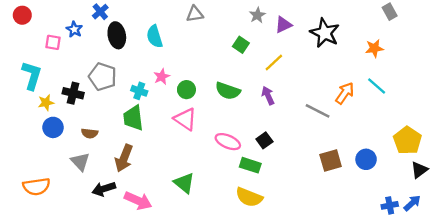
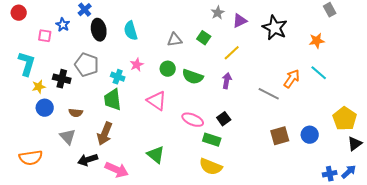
gray triangle: (195, 14) -> (175, 40), moved
green circle: (186, 90) -> (168, 69), moved
purple arrow: (268, 96) -> (227, 81), turned 35

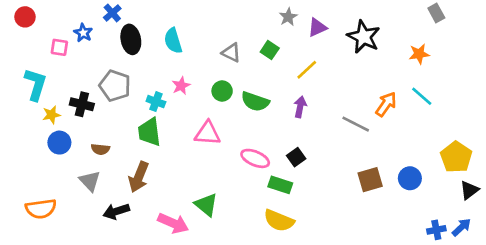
gray triangle: (175, 40) -> (231, 53), turned 35
pink triangle: (157, 101) -> (208, 133), turned -30
pink arrow: (117, 170) -> (173, 223), moved

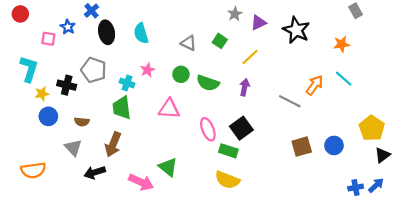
black square: (296, 157) -> (241, 128), size x1.5
pink ellipse: (255, 158) -> (208, 129), turned 45

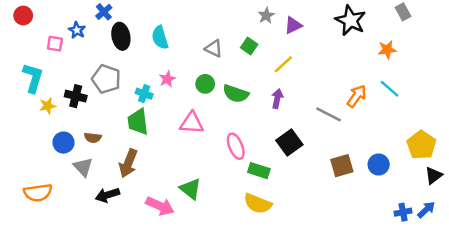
black star: (296, 30) -> (351, 20), moved
blue circle: (48, 116) -> (63, 143), moved
black square: (241, 128) -> (289, 143), moved

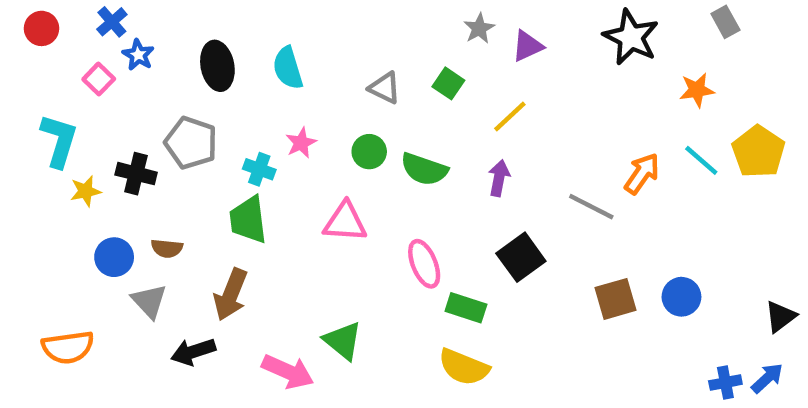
blue cross: (104, 12) -> (112, 22), moved
pink square: (55, 44) -> (99, 79), turned 35
yellow pentagon: (421, 145) -> (758, 152), moved

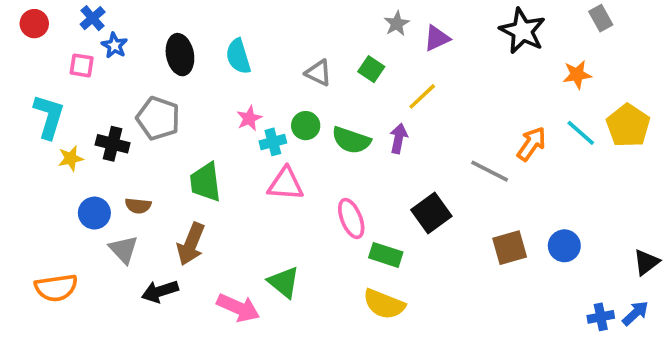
pink square: (99, 79) -> (82, 65), turned -35
cyan cross: (259, 169) -> (273, 142), moved, turned -35
purple arrow: (499, 178) -> (399, 138), moved

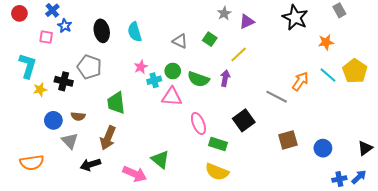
pink triangle: (286, 184) -> (172, 97), moved
blue circle: (564, 246) -> (323, 148), moved

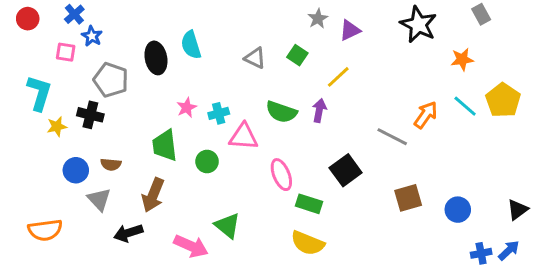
black ellipse: (102, 31) -> (156, 58), moved
gray pentagon: (89, 67) -> (111, 80), moved
pink star: (141, 67) -> (187, 108), moved
green circle: (173, 71) -> (207, 161), moved

